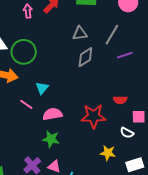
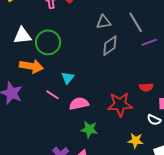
gray line: (112, 35) -> (136, 22), turned -60
green star: (51, 139) -> (89, 129), moved

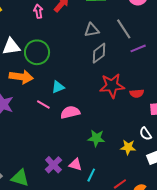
cyan triangle: (68, 78) -> (58, 87), turned 32
red star: (120, 104) -> (112, 86), moved
white semicircle: (154, 120) -> (145, 134), moved, turned 32
green star: (89, 129) -> (96, 138), moved

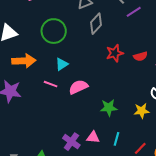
green circle: (37, 52) -> (54, 31), moved
red star: (112, 86) -> (115, 53), size x0.7
cyan line: (91, 175) -> (117, 139), moved

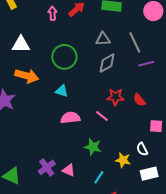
red semicircle: (140, 56) -> (139, 100), moved, turned 48
cyan triangle: (62, 64) -> (62, 91), turned 32
pink line: (51, 84) -> (102, 116), moved
cyan line: (117, 139) -> (99, 177), moved

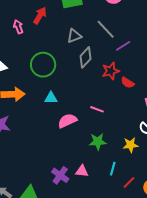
red star: (115, 97) -> (111, 71), moved

